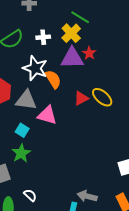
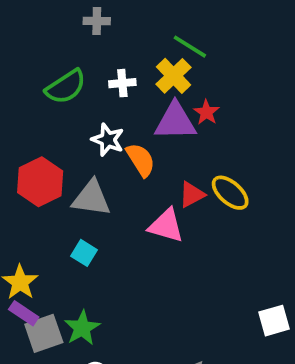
white star: (35, 68) -> (108, 140), size x0.7
pink triangle: (47, 115) -> (166, 226), moved
green star: (21, 153) -> (82, 328), moved

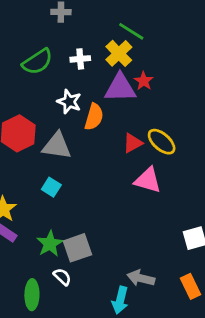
orange semicircle: (141, 160) -> (94, 117), turned 48
pink triangle: (166, 226) -> (148, 180), moved
gray square: (44, 333) -> (77, 248), moved

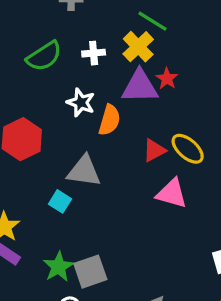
gray triangle: (57, 146) -> (84, 171), moved

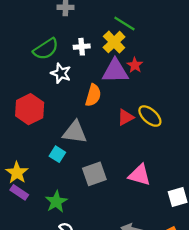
white star: (81, 102) -> (61, 73), moved
pink triangle: (172, 193) -> (139, 175), moved
gray square: (90, 272) -> (94, 174), moved

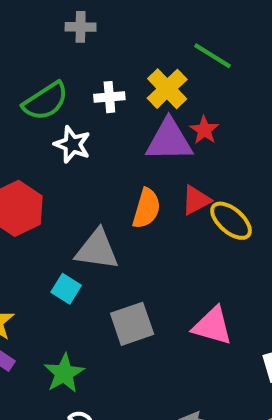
green line: (124, 24) -> (212, 56), moved
orange semicircle: (93, 95) -> (147, 208), moved
red triangle: (126, 117) -> (196, 200), moved

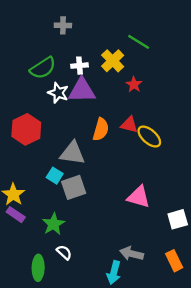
purple triangle: (169, 140) -> (82, 90), moved
red triangle: (196, 200) -> (129, 125), turned 42
gray square: (132, 324) -> (74, 187), moved

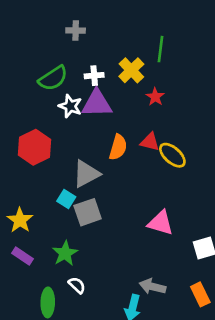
green line: (139, 42) -> (160, 49), turned 65
gray triangle: (72, 153) -> (86, 174), turned -36
purple rectangle: (16, 215) -> (23, 256), moved

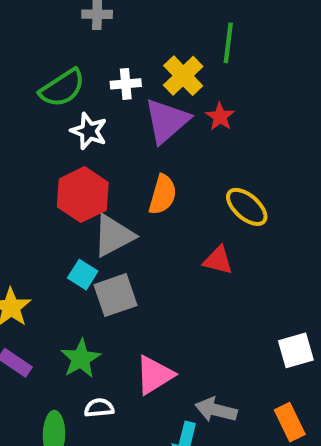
purple triangle: (97, 103) -> (167, 121), moved, turned -40
red triangle: (150, 142) -> (218, 260), moved
red hexagon: (34, 147) -> (83, 195), moved
pink triangle: (160, 223) -> (154, 375), moved, turned -48
white semicircle: (77, 285) -> (99, 408), turned -48

